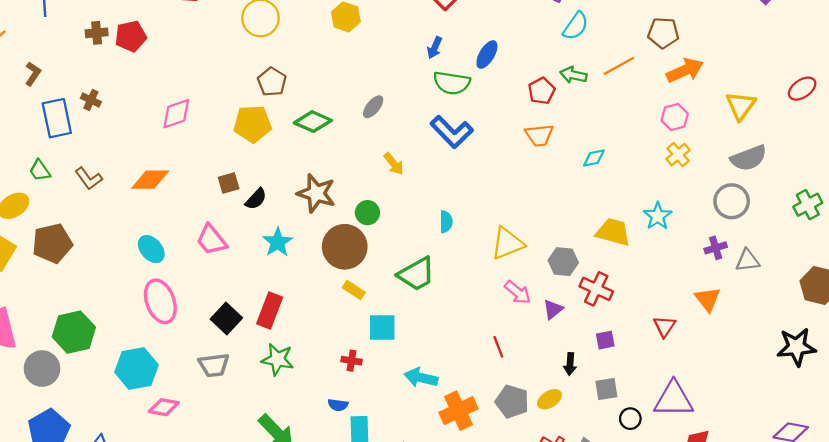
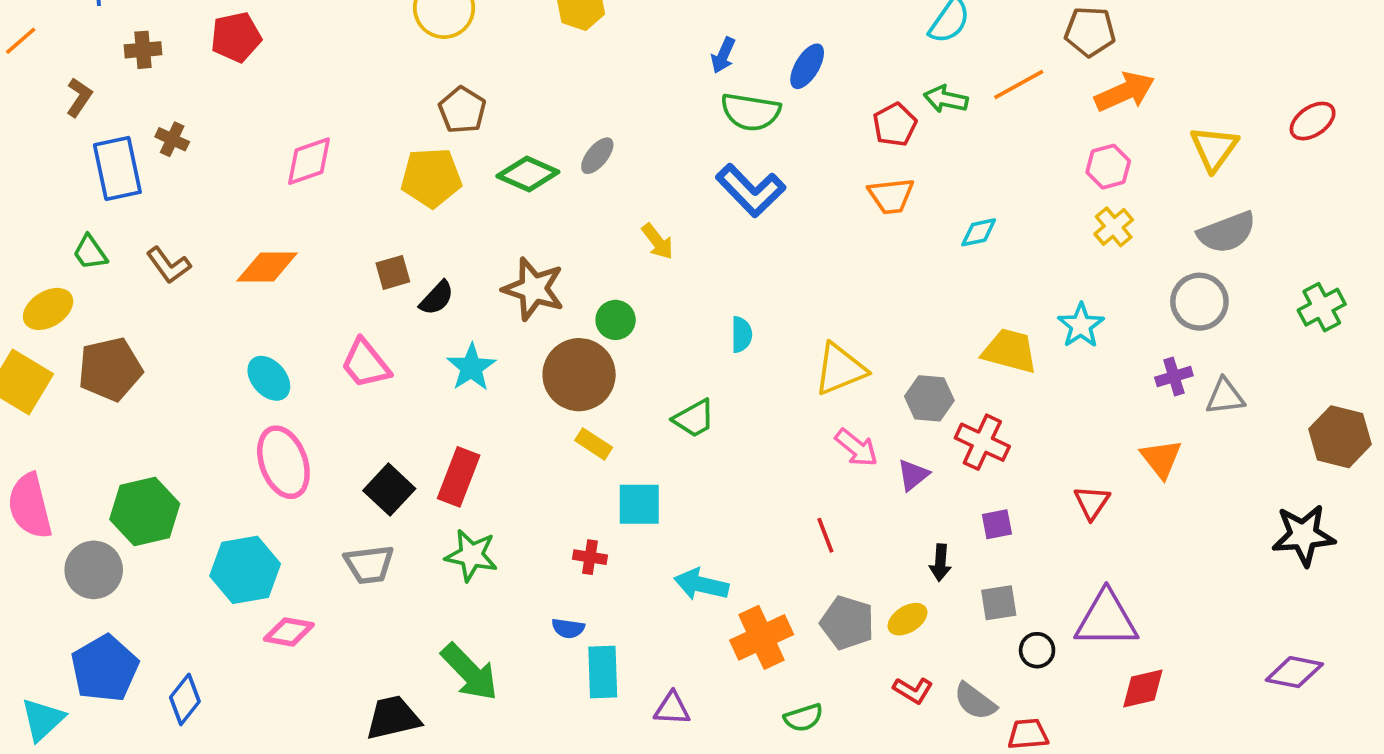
brown cross: (97, 33) -> (143, 50), moved
gray ellipse: (373, 107) -> (597, 156), moved
green trapezoid: (416, 274) -> (694, 418), size x0.7

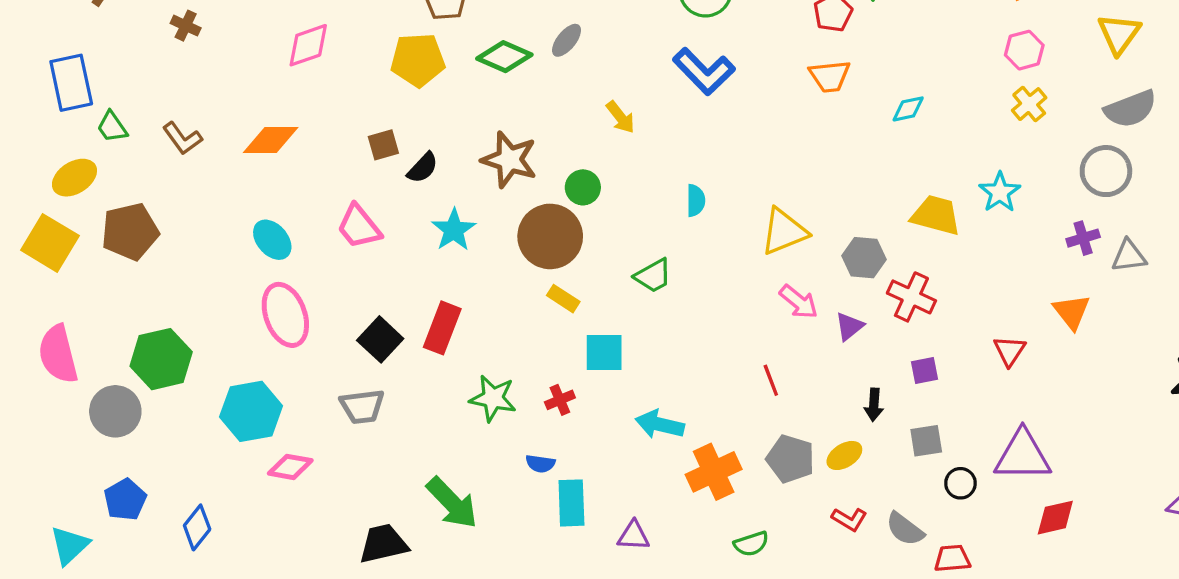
blue rectangle: (117, 168) -> (71, 83), moved
green star: (471, 555) -> (493, 398), moved
red cross: (590, 557) -> (560, 400), turned -32
blue pentagon: (105, 668) -> (125, 500), size x0.7

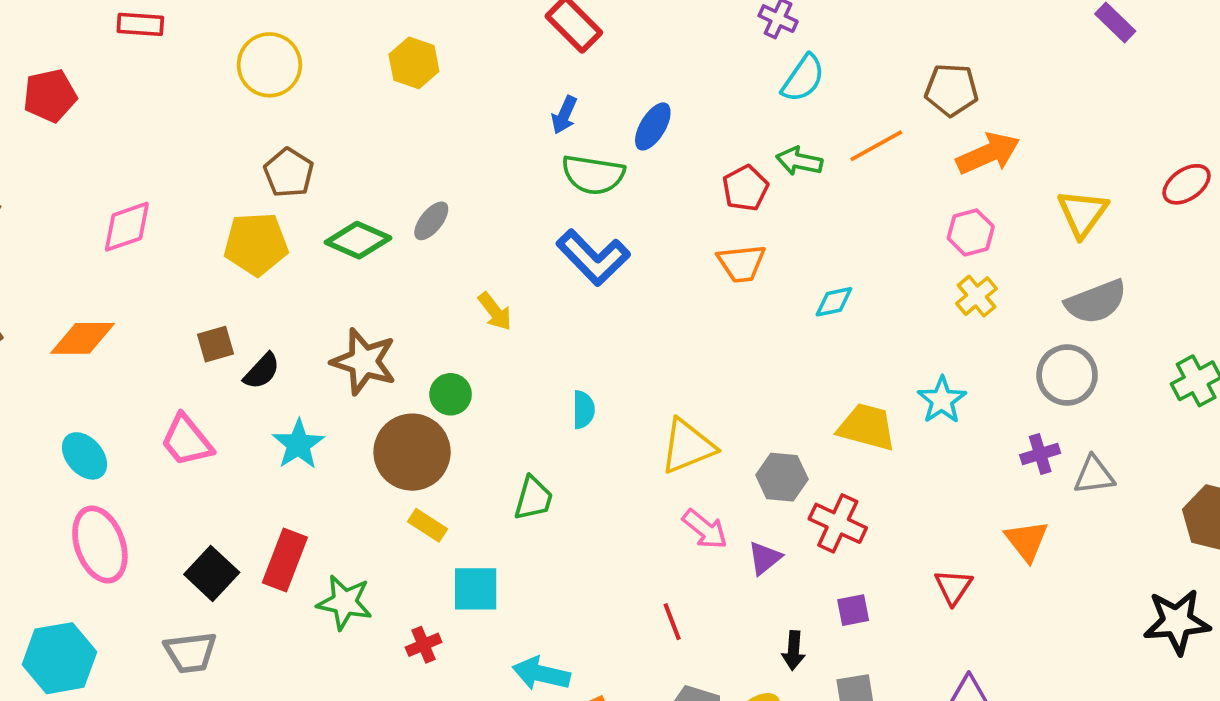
green trapezoid: (653, 276) -> (533, 498), turned -45
green star: (493, 398) -> (345, 602), moved

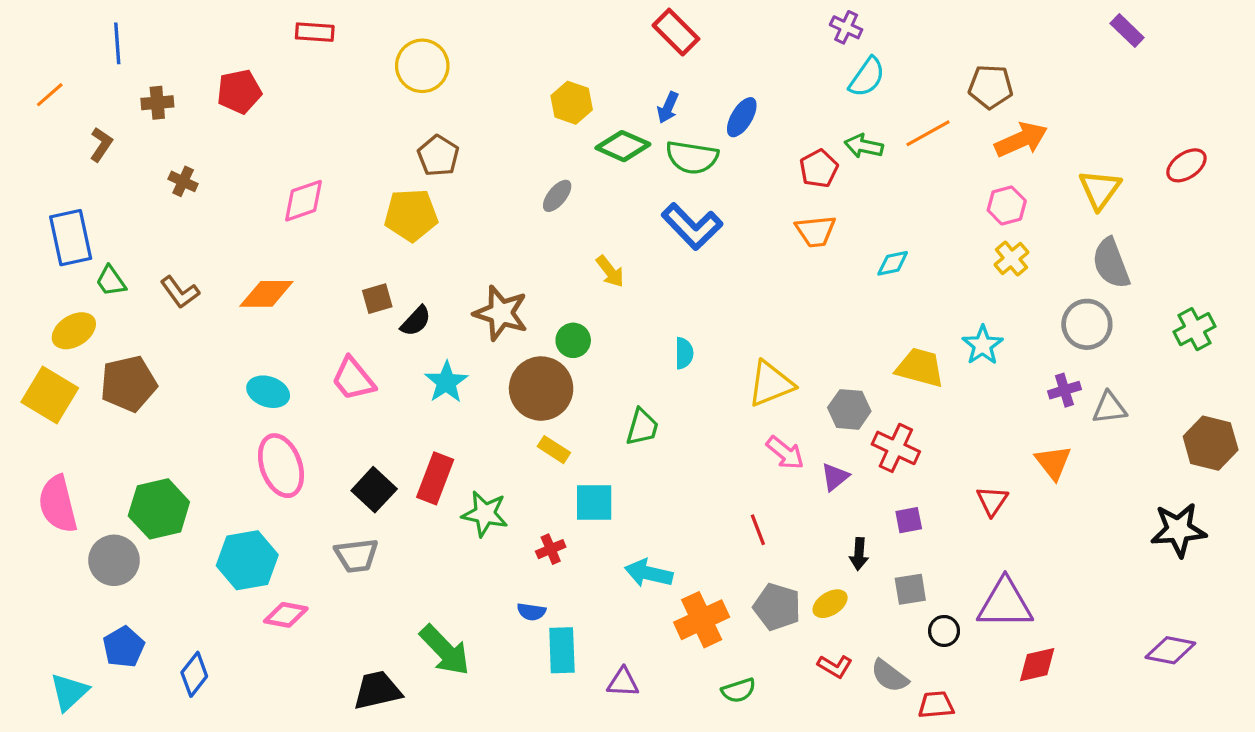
yellow hexagon: (414, 63) -> (572, 103), moved
green diamond: (358, 240) -> (623, 146), moved
gray semicircle: (1096, 302) -> (1111, 263), turned 90
cyan ellipse: (85, 456) -> (268, 392), turned -30

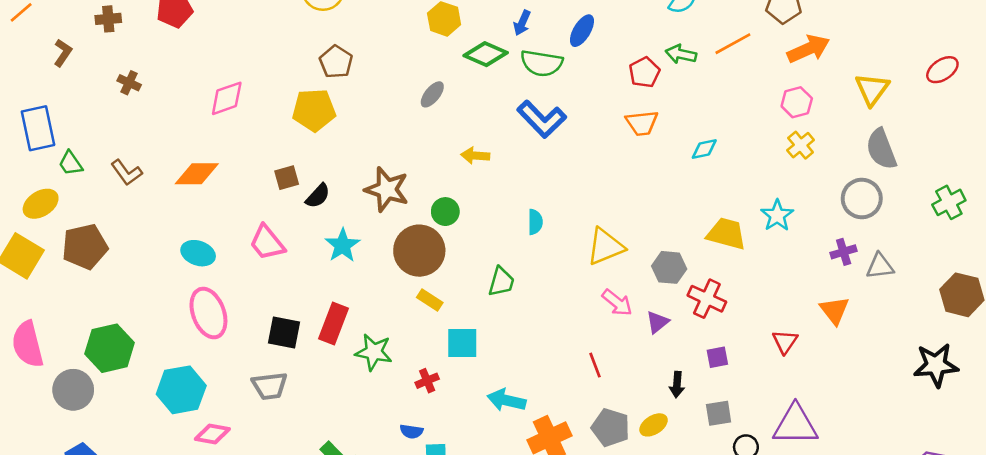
yellow arrow: (610, 271) -> (475, 156), turned 132
black square: (374, 490) -> (284, 333), turned -32

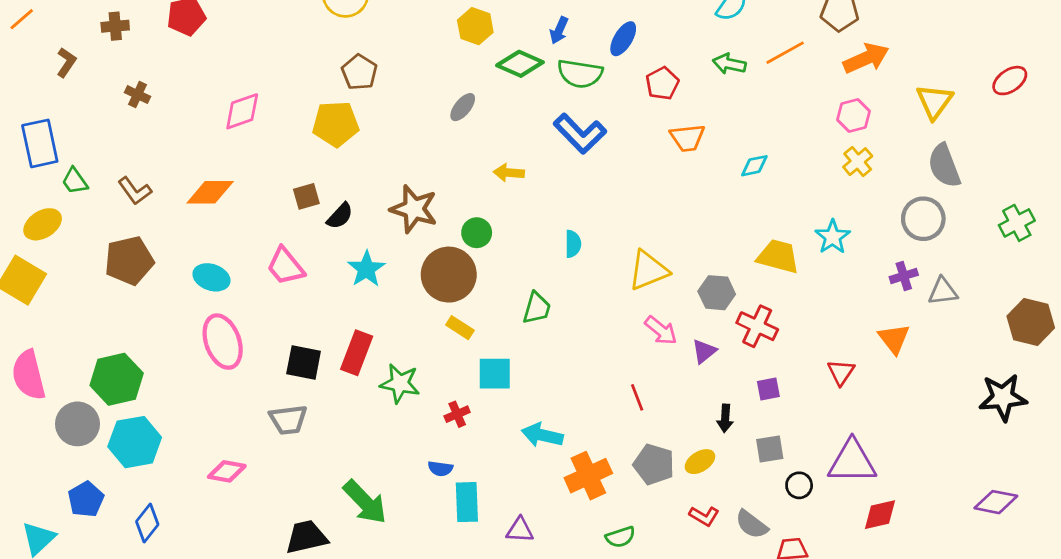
red pentagon: (644, 72) -> (662, 83), moved
brown pentagon: (85, 247) -> (129, 261), moved
cyan hexagon: (181, 390) -> (135, 442), moved

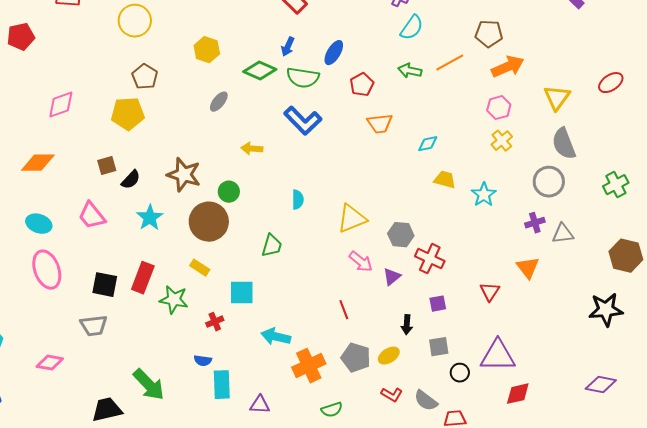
yellow hexagon: (475, 26) -> (207, 50), moved
yellow trapezoid: (778, 256) -> (445, 180), moved, size x0.7
yellow rectangle: (460, 328) -> (200, 268), moved

